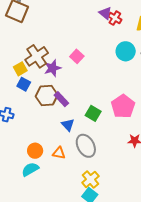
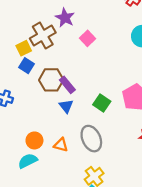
purple star: (53, 68) -> (65, 18), moved, turned -30
blue triangle: (68, 125) -> (66, 106), moved

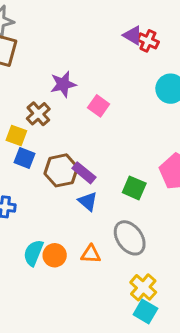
purple star: (65, 18) -> (63, 84), turned -30
brown cross: (43, 36) -> (38, 114), size x0.7
yellow square: (24, 48) -> (16, 136), turned -32
cyan semicircle: (28, 161) -> (33, 253), moved, turned -30

